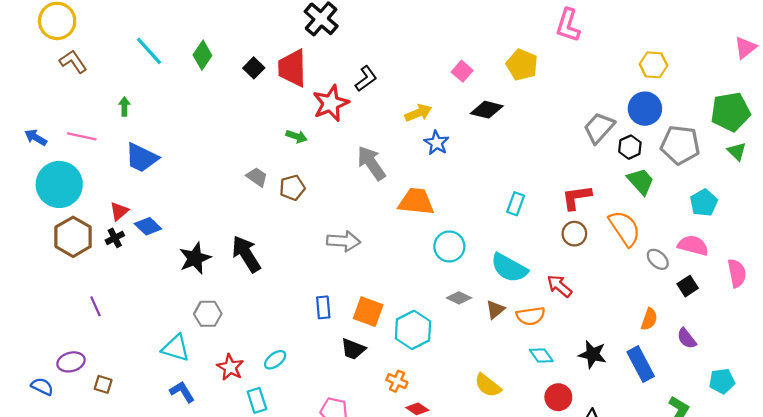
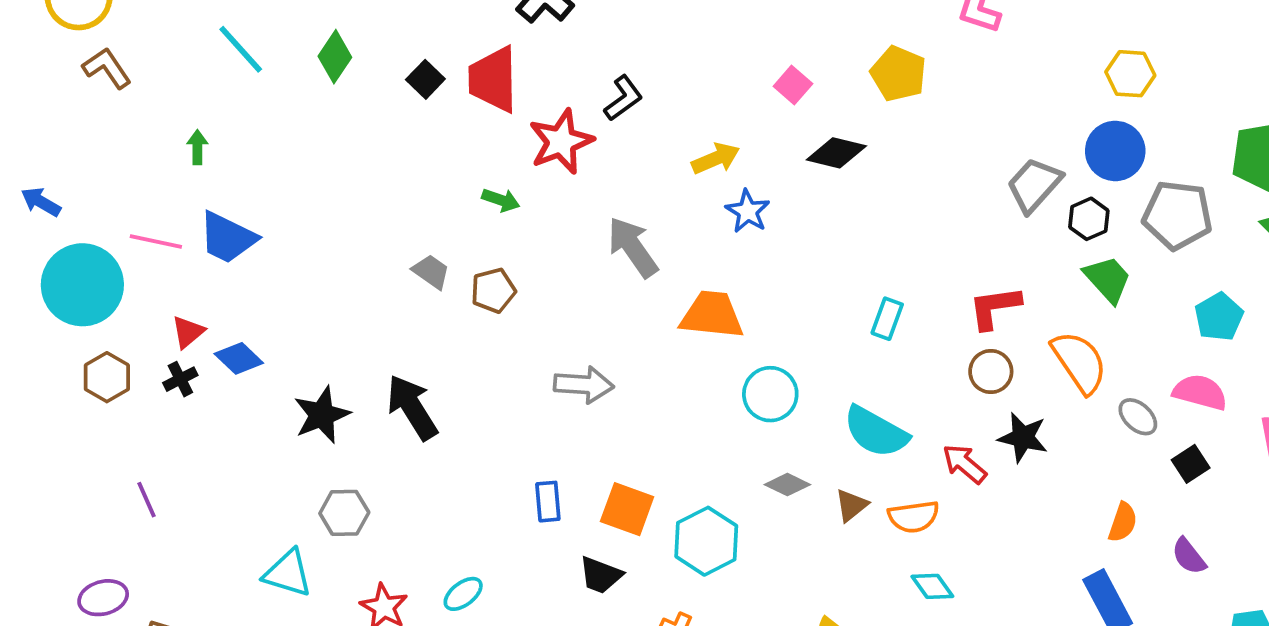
pink line: (82, 136) -> (156, 241), moved
brown hexagon: (73, 237) -> (107, 377), size x0.7
black star: (593, 354) -> (1023, 437), moved

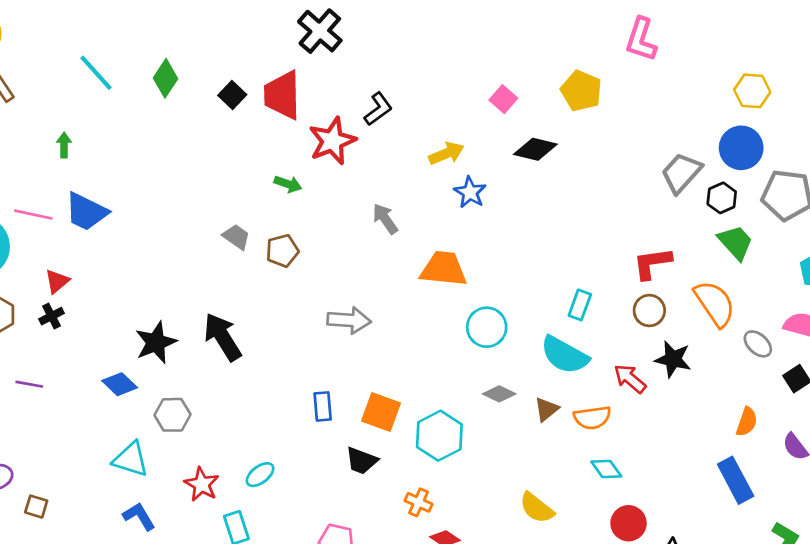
gray arrow: (633, 247) -> (385, 219), size x0.7
cyan rectangle: (887, 319) -> (580, 305), moved
blue diamond: (239, 358) -> (120, 384), moved
purple line: (146, 500) -> (29, 384), moved, turned -56

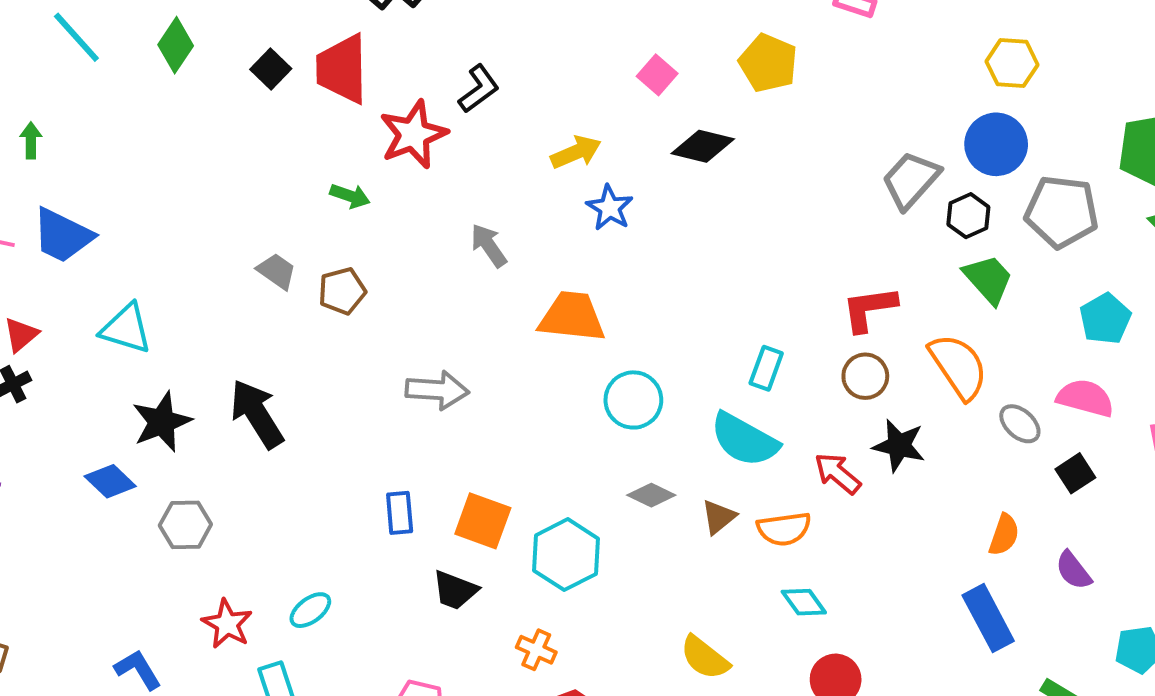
cyan triangle: (131, 459) -> (126, 329), moved

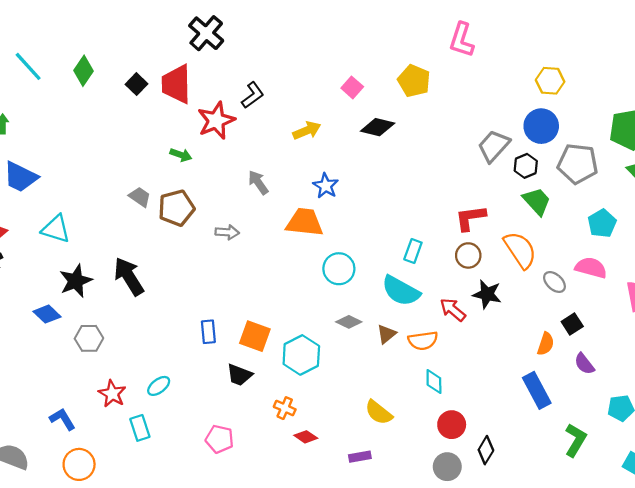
blue star: (610, 208) -> (326, 186), moved
brown pentagon: (342, 291) -> (176, 208), size x1.4
gray arrow: (437, 390) -> (227, 232), moved, size x0.7
black square: (1075, 473) -> (572, 324), moved
cyan diamond: (804, 602) -> (434, 382), turned 35

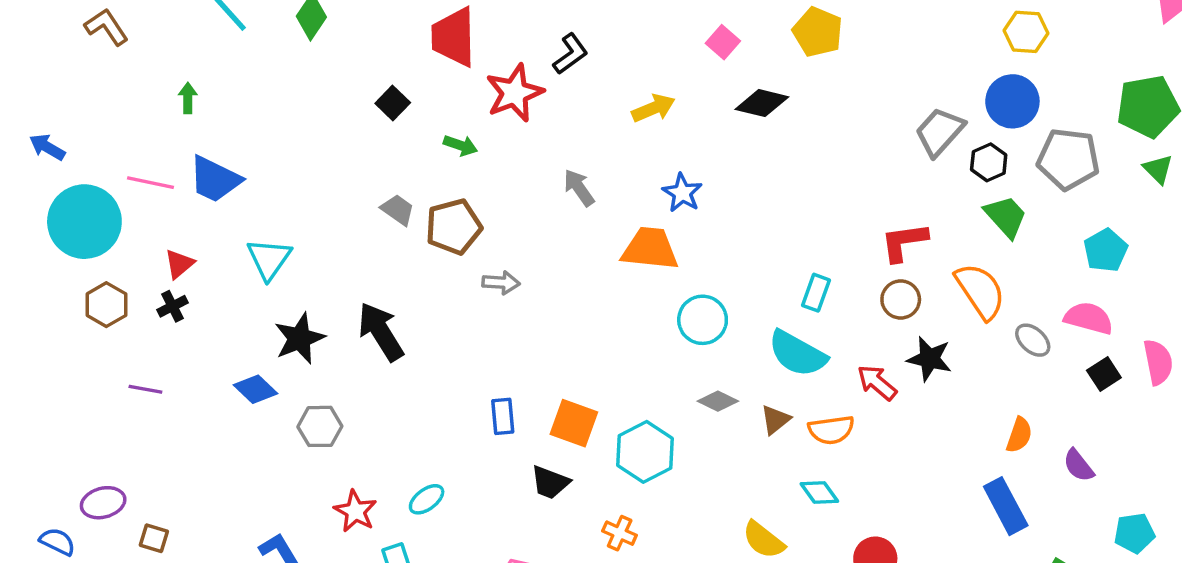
black square: (137, 84) -> (393, 103), moved
cyan triangle: (56, 229) -> (269, 259), turned 48
gray arrow: (227, 232) -> (501, 283), moved
black square: (572, 324) -> (1104, 374), moved
cyan diamond: (434, 382) -> (819, 493), moved, turned -35

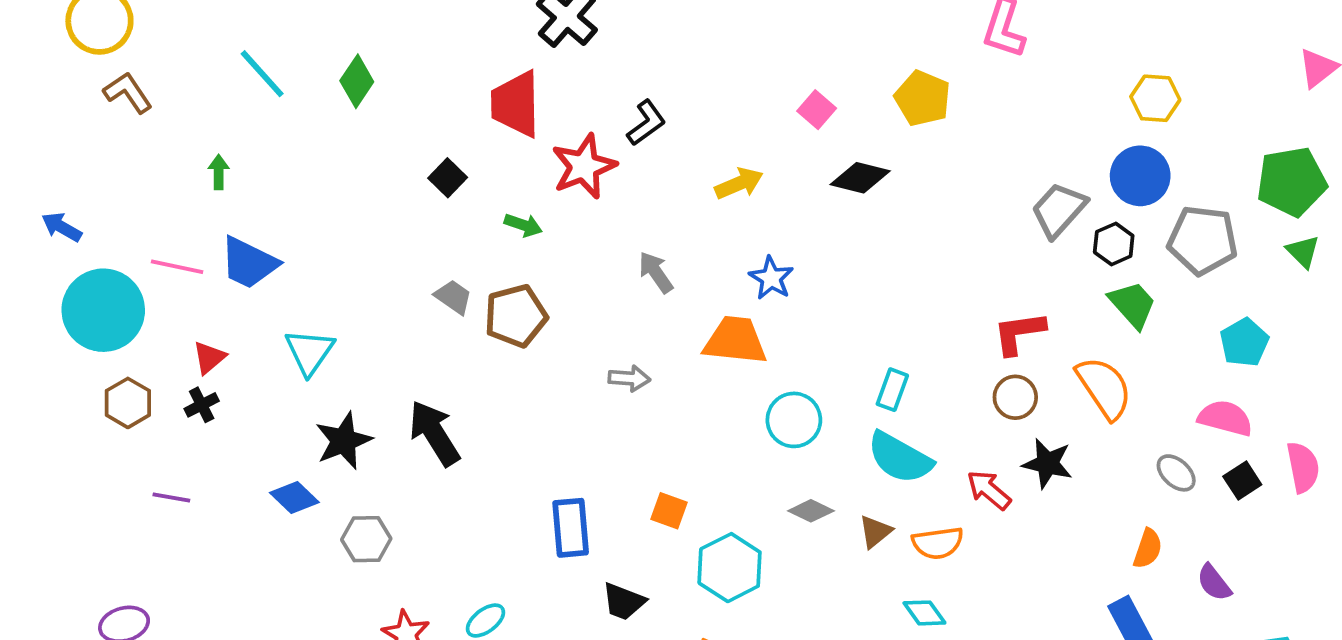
gray arrow: (501, 283) -> (629, 378), moved
cyan rectangle: (816, 293) -> (892, 390), moved
gray ellipse: (1033, 340) -> (1176, 473), moved
blue rectangle: (503, 416) -> (571, 528), size x1.4
orange square: (574, 423) -> (669, 511), moved, size x0.7

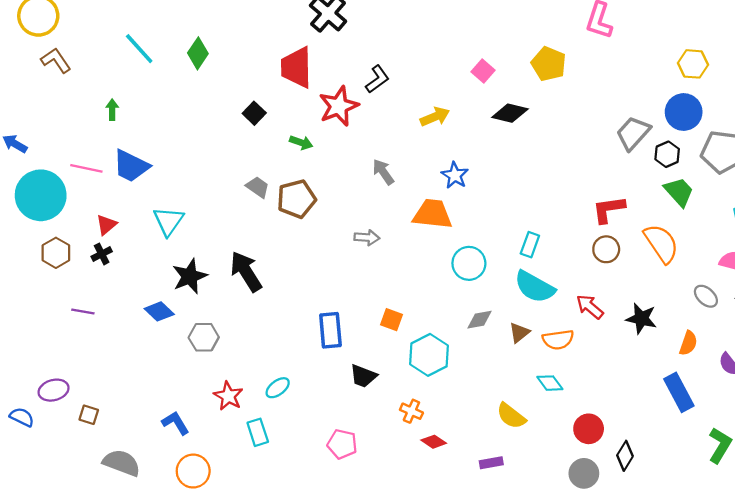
black star: (1047, 463) -> (641, 319), moved
gray diamond: (811, 511) -> (479, 320), turned -36

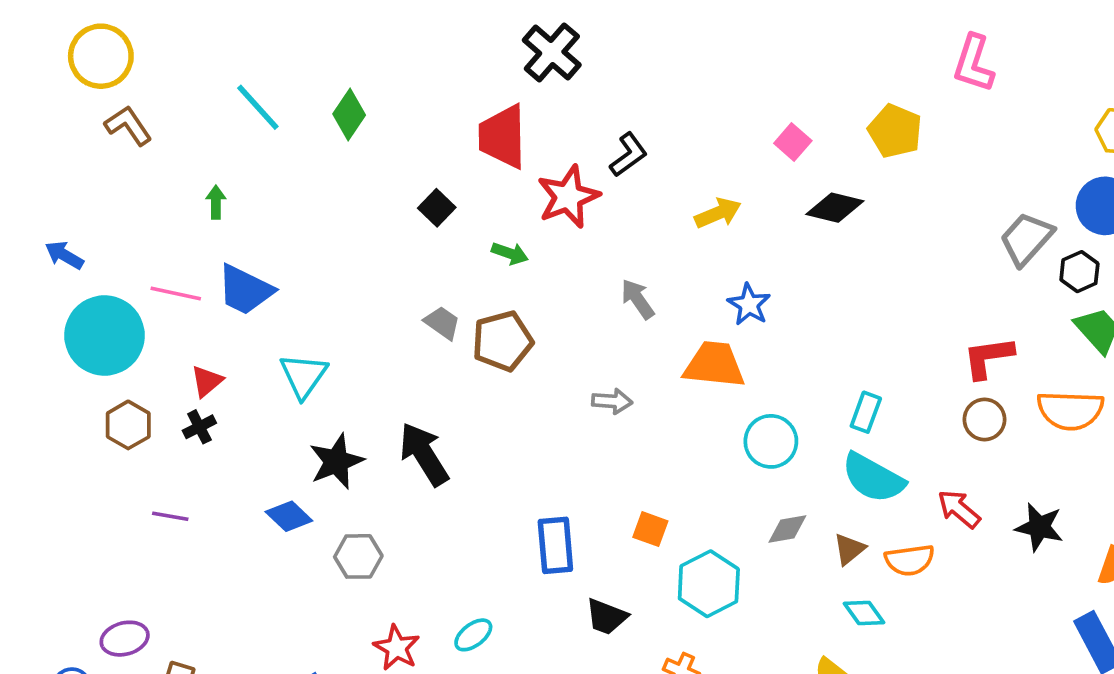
orange semicircle: (661, 243) -> (1070, 410), turned 126
cyan diamond: (550, 383) -> (864, 613), moved

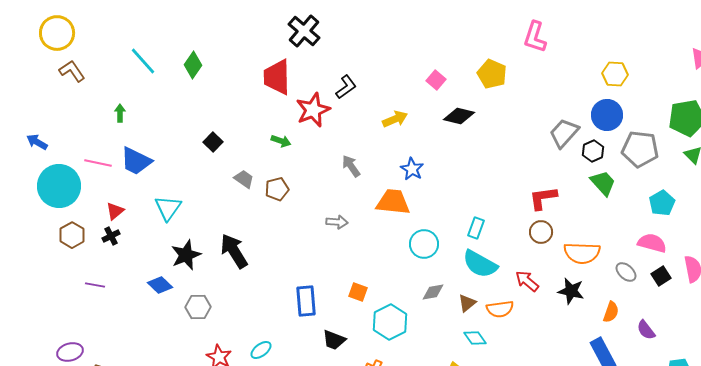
black square: (437, 208) -> (213, 142), moved
brown pentagon: (503, 341) -> (277, 189), size x0.7
orange semicircle: (1070, 410) -> (582, 253), moved

